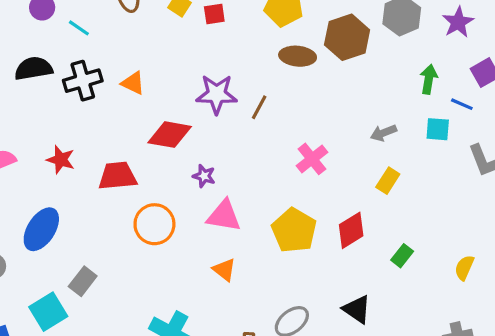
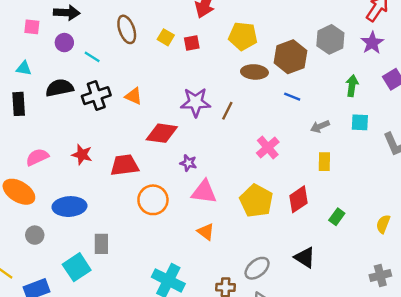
blue line: (462, 104) -> (292, 97), moved
yellow rectangle: (388, 181) -> (324, 162), turned -30
blue ellipse: (41, 229) -> (69, 207), turned 56
gray rectangle: (83, 281) -> (101, 244), turned -36

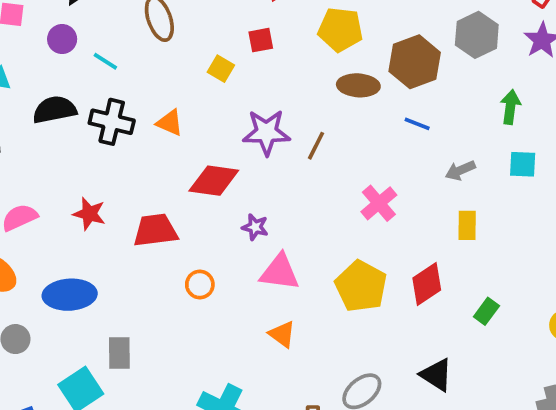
yellow square: (166, 37) -> (221, 69), moved
black cross: (96, 96) -> (112, 122), turned 32
orange circle: (153, 200) -> (200, 284), size x0.6

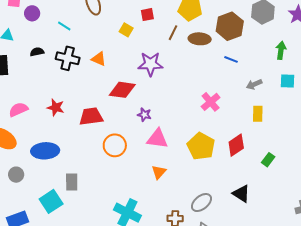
purple circle: (62, 39) -> (32, 13), moved
black semicircle: (55, 110) -> (37, 52), size x0.6
brown line: (316, 146) -> (173, 33), moved
orange circle: (200, 284) -> (115, 145), size x1.5
orange triangle: (282, 334) -> (159, 172), turned 35

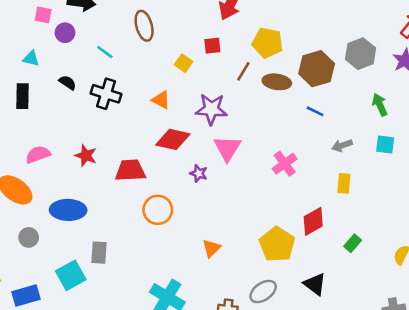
green arrow: (281, 50) -> (380, 105), turned -36
black semicircle: (37, 52) -> (68, 82), turned 40
orange triangle: (99, 59) -> (161, 100), moved
pink triangle: (157, 139) -> (227, 148), moved, turned 50
yellow pentagon: (201, 146) -> (277, 244), moved

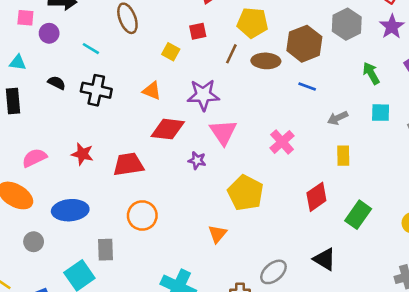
orange circle: (158, 210) -> (142, 216), moved
green rectangle: (353, 243) -> (358, 215), size x1.5
yellow pentagon: (277, 244) -> (246, 193), moved

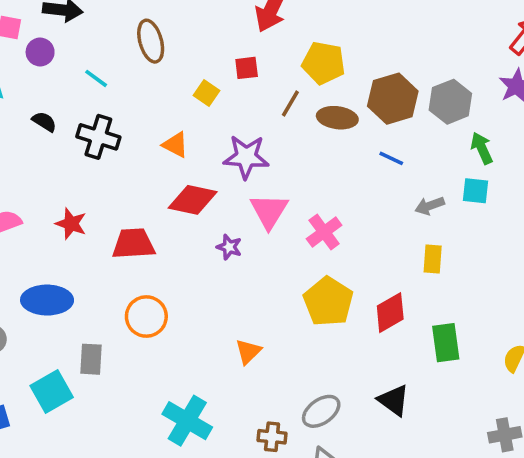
gray hexagon: (347, 24) -> (450, 102), moved
cyan square: (381, 113) -> (475, 191), moved
pink cross: (282, 142) -> (324, 232), moved
yellow pentagon: (246, 193) -> (328, 302), moved
green rectangle: (358, 215) -> (446, 343), turned -48

